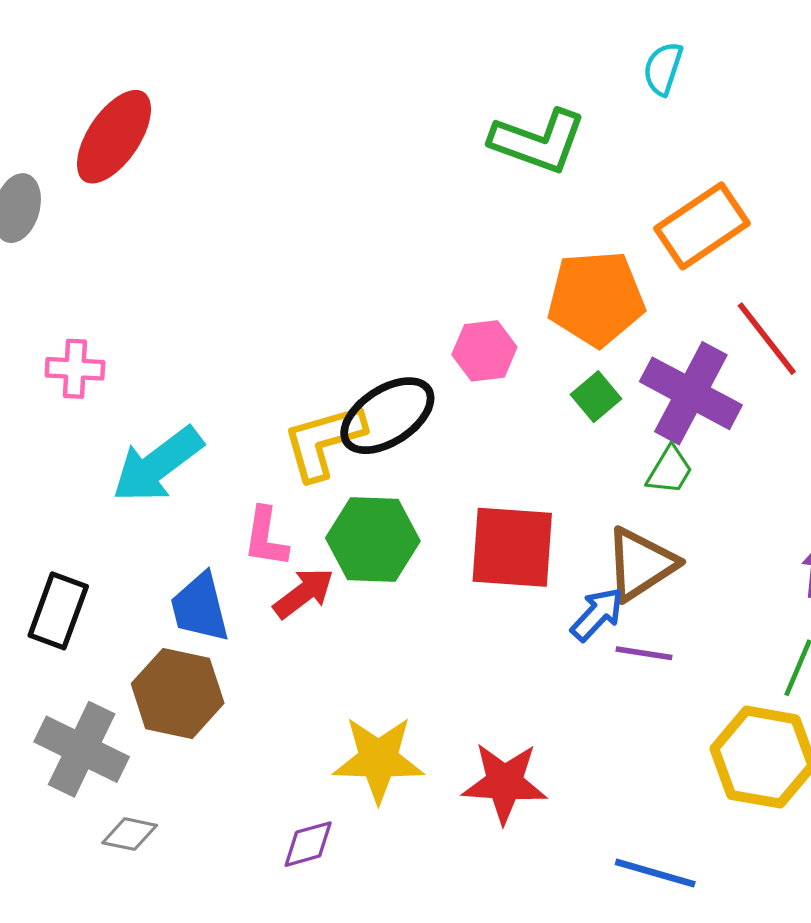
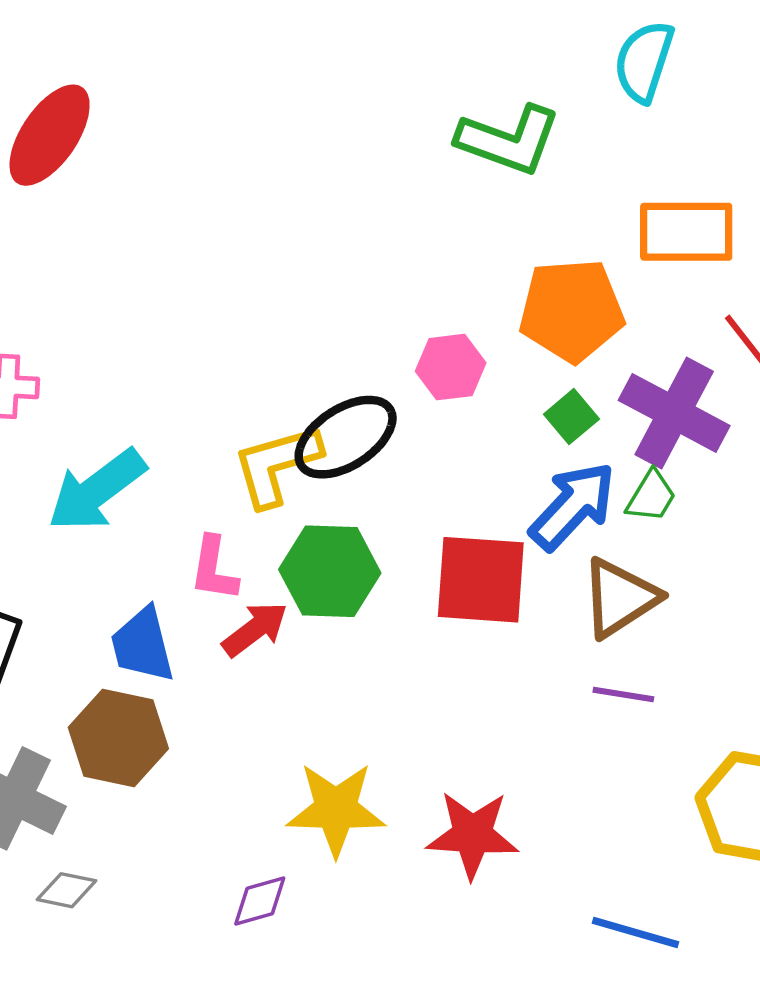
cyan semicircle: (663, 69) -> (644, 61), size x1.4
orange rectangle: (702, 226) -> (686, 232), turned 34
blue arrow: (597, 614) -> (573, 506), moved, size x1.5

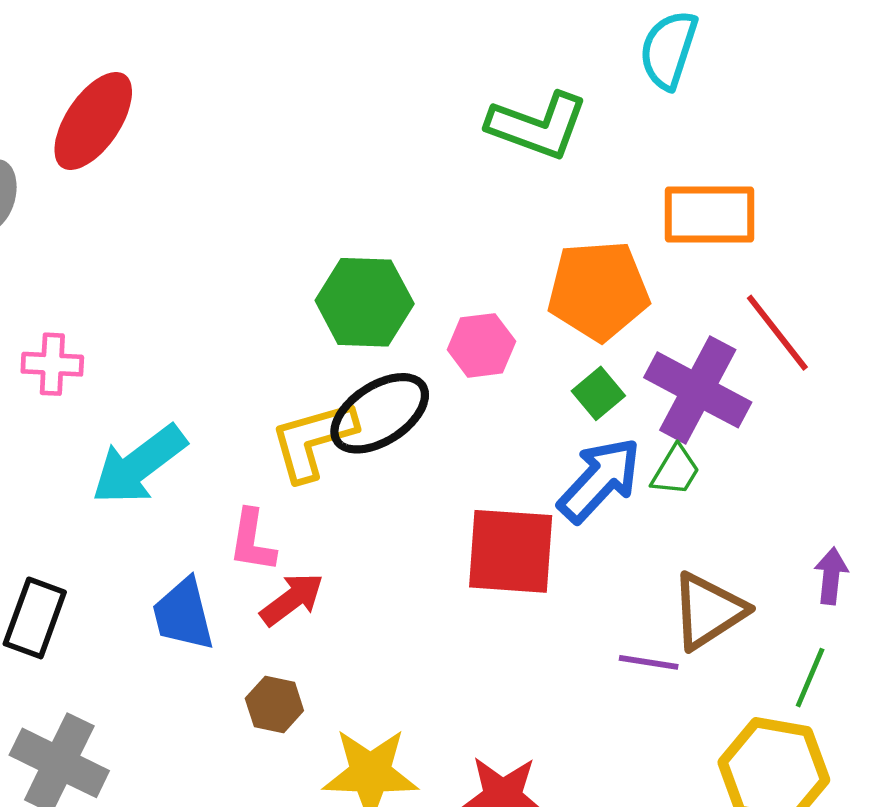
green hexagon: (330, 571) -> (365, 302), moved
brown triangle: (620, 598) -> (708, 611), moved
brown hexagon: (118, 738) -> (274, 704), moved, size x0.6

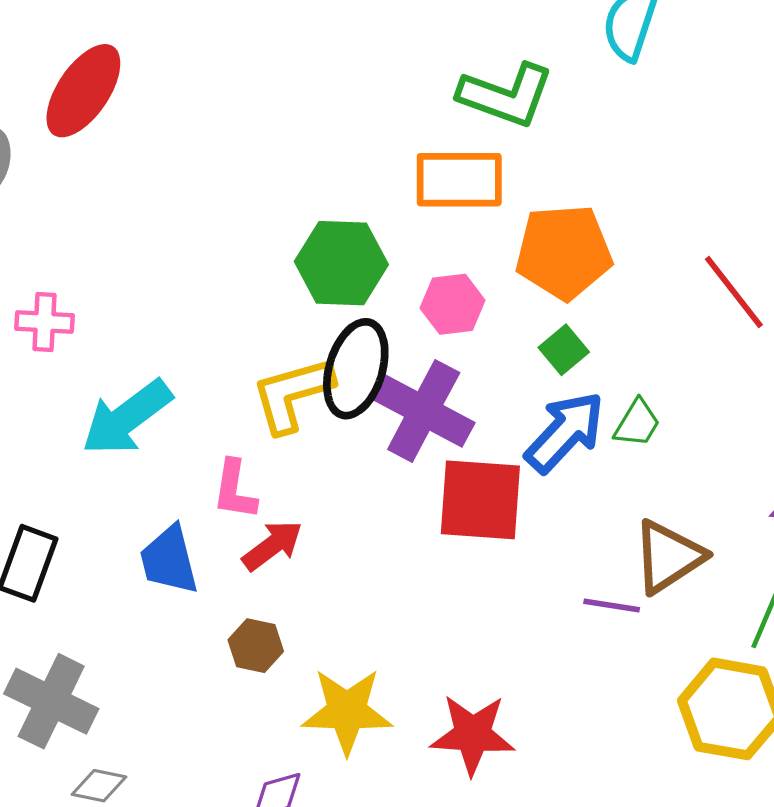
orange rectangle: (709, 215) -> (459, 180), moved
purple cross: (698, 390) -> (424, 411), moved
black ellipse: (380, 413) -> (356, 369), turned -40

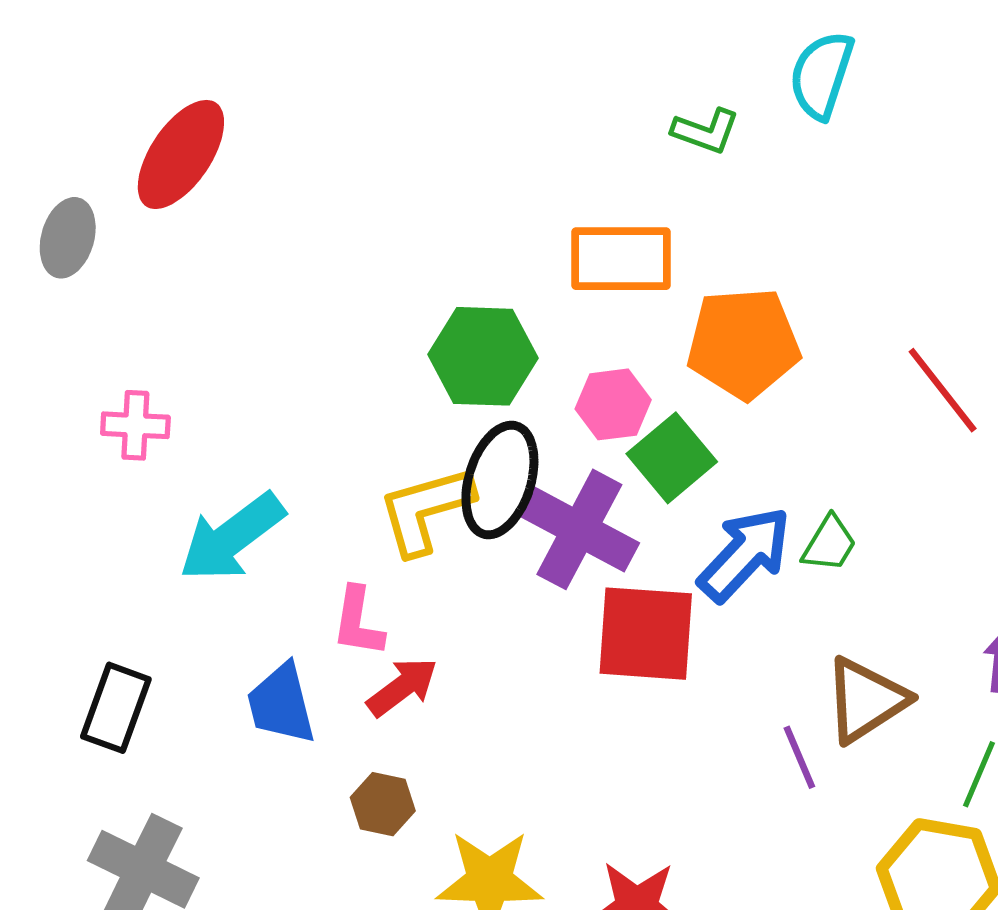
green L-shape: (506, 95) -> (706, 131), moved, size x0.6
green square: (564, 350) -> (672, 458), moved, size x1.5
purple line: (612, 606) -> (799, 757), turned 58

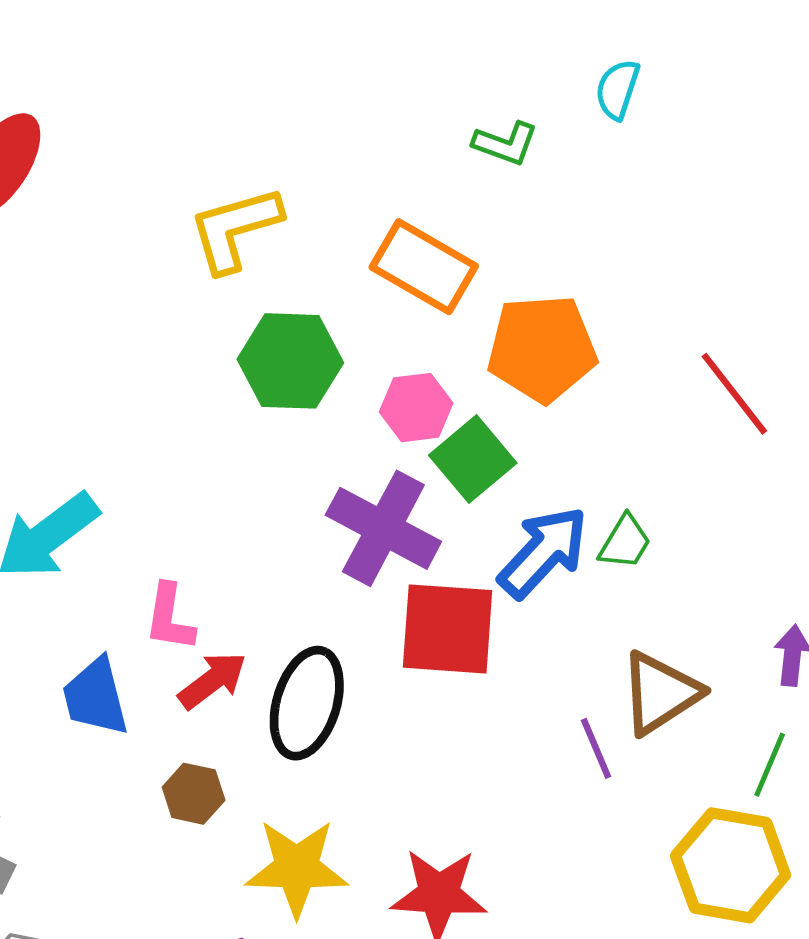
cyan semicircle: (821, 75) -> (617, 89), size x0.7
orange rectangle: (621, 259) -> (424, 267), turned 30
black ellipse: (500, 480) -> (307, 703), moved
yellow L-shape: (426, 510) -> (235, 229), moved

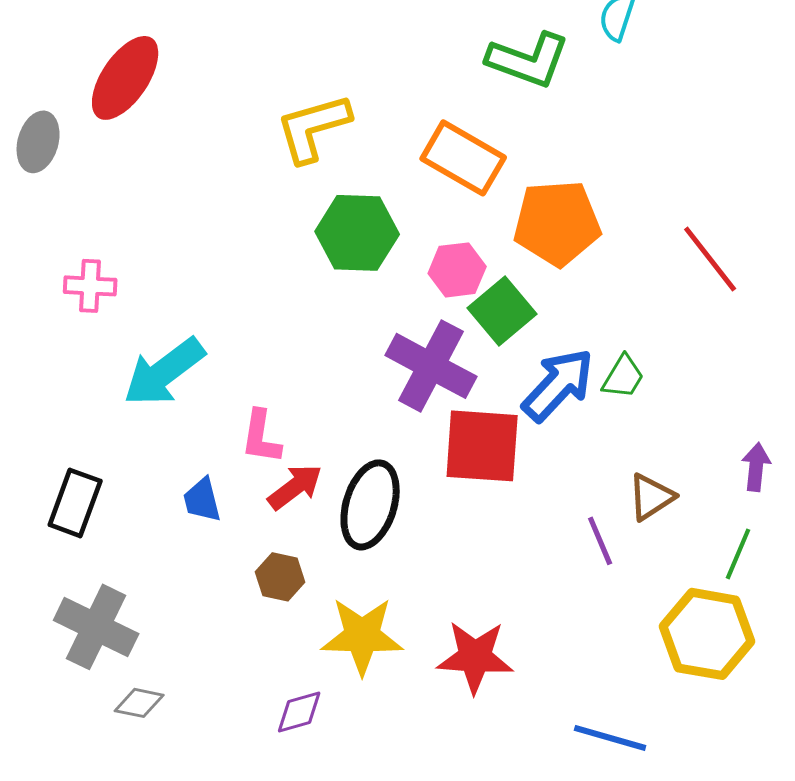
green L-shape: (505, 143) -> (528, 60), size x1.6
brown triangle: (660, 693) -> (651, 497), size x0.7
blue trapezoid: (95, 697) -> (202, 500), size x0.7

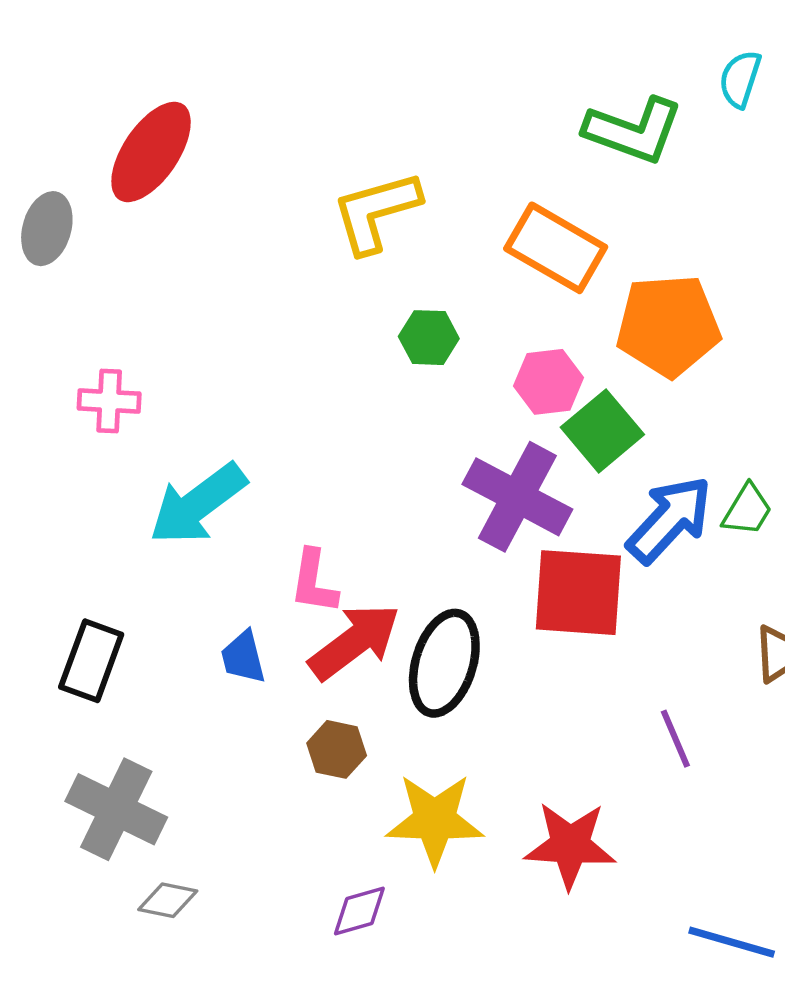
green hexagon: (357, 233) -> (429, 338), size x0.6
red arrow: (295, 487) -> (355, 642), size x1.4
purple line: (600, 541) -> (675, 739), moved

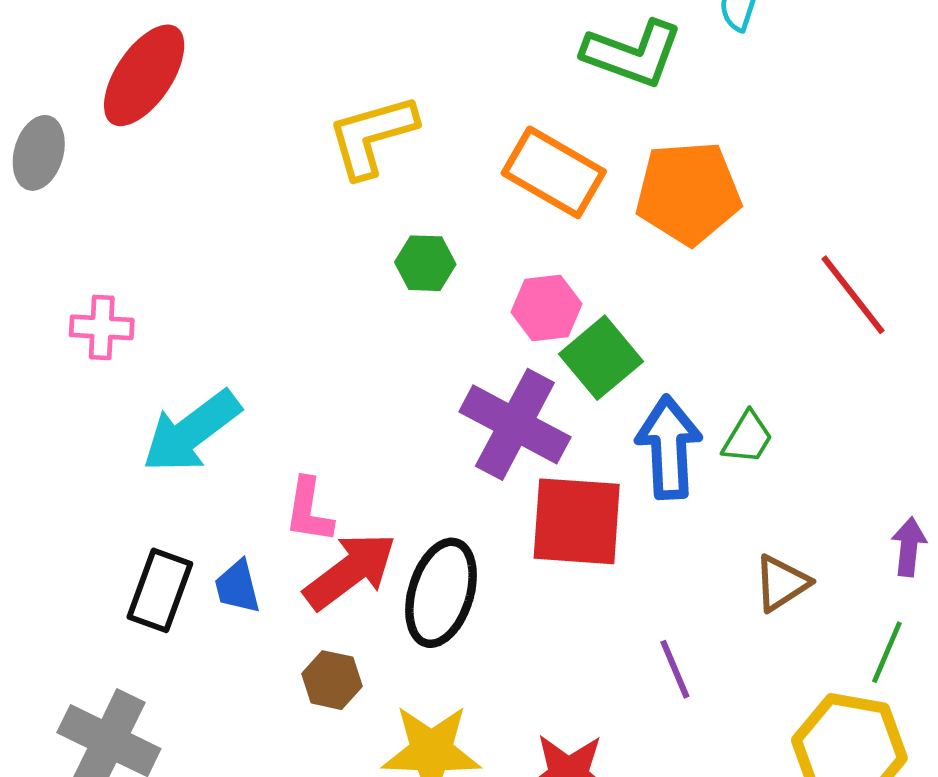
orange pentagon: (668, 326) -> (688, 193), moved
blue arrow: (669, 520) -> (669, 447), turned -46
black rectangle: (91, 661) -> (160, 590), moved

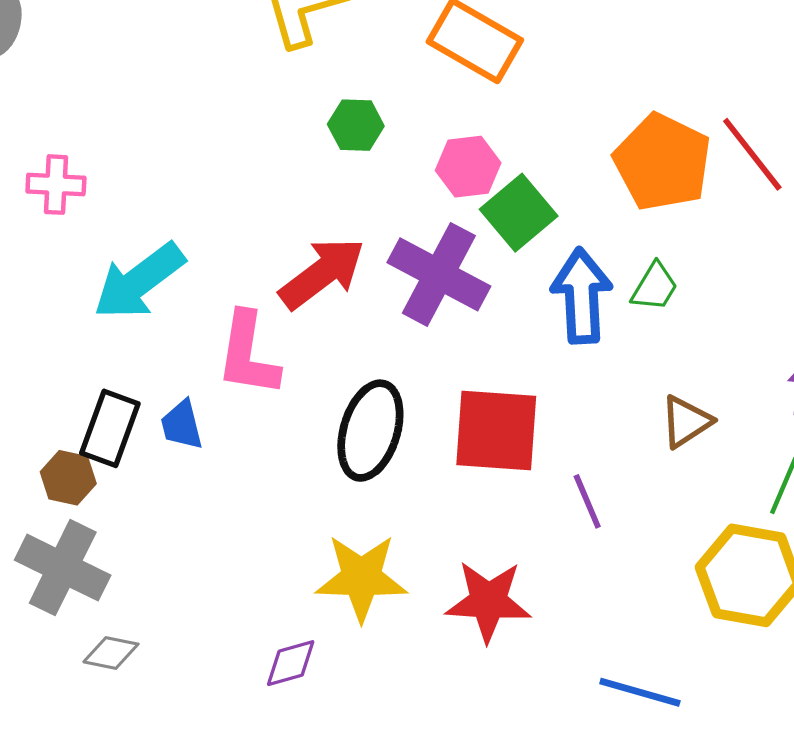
orange pentagon: (688, 193) -> (662, 162), moved, turned 30
pink L-shape: (309, 510) -> (248, 354), size x1.4
red square: (577, 521) -> (496, 431), moved
red arrow: (350, 571) -> (322, 273), moved
brown hexagon: (332, 680) -> (68, 478), moved

